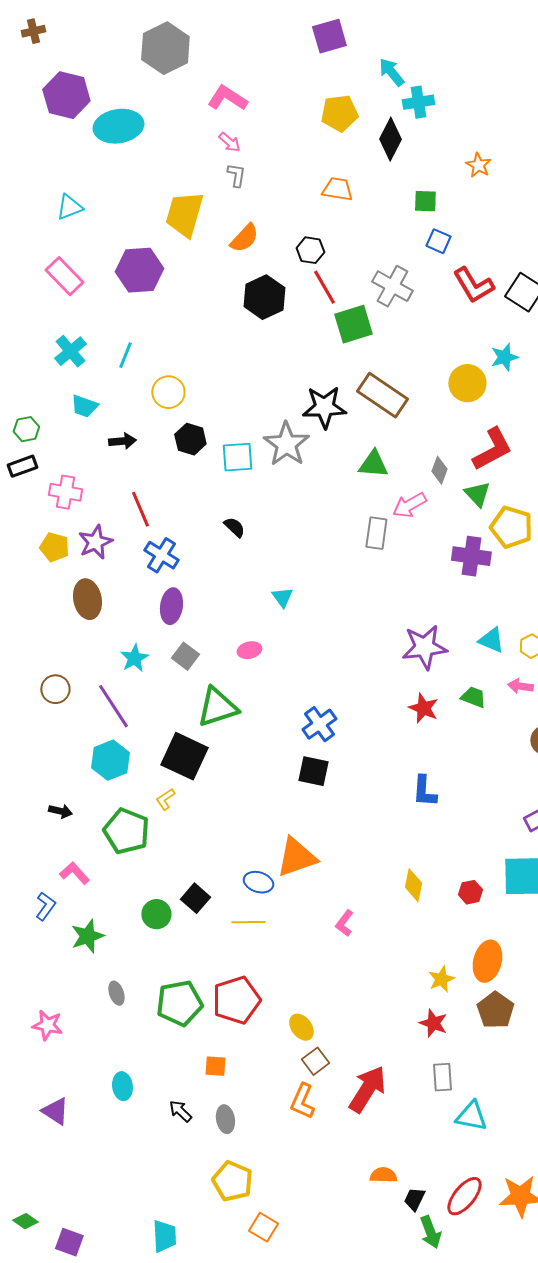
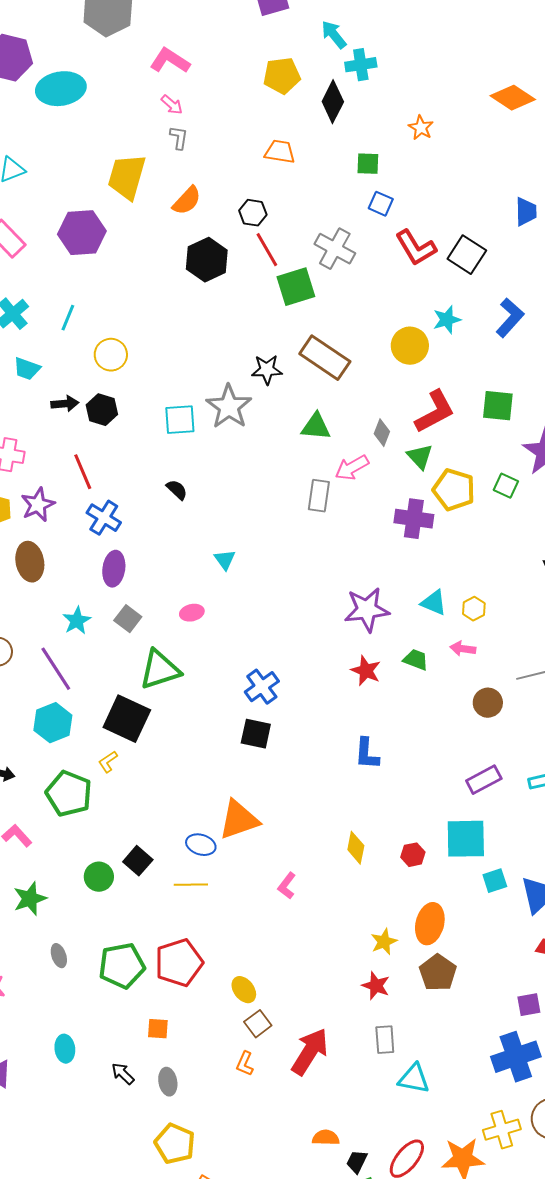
black star: (324, 407) -> (267, 370), size x0.7
black hexagon: (190, 439) -> (102, 410), moved
orange L-shape: (302, 1101) -> (245, 1064), size x0.7

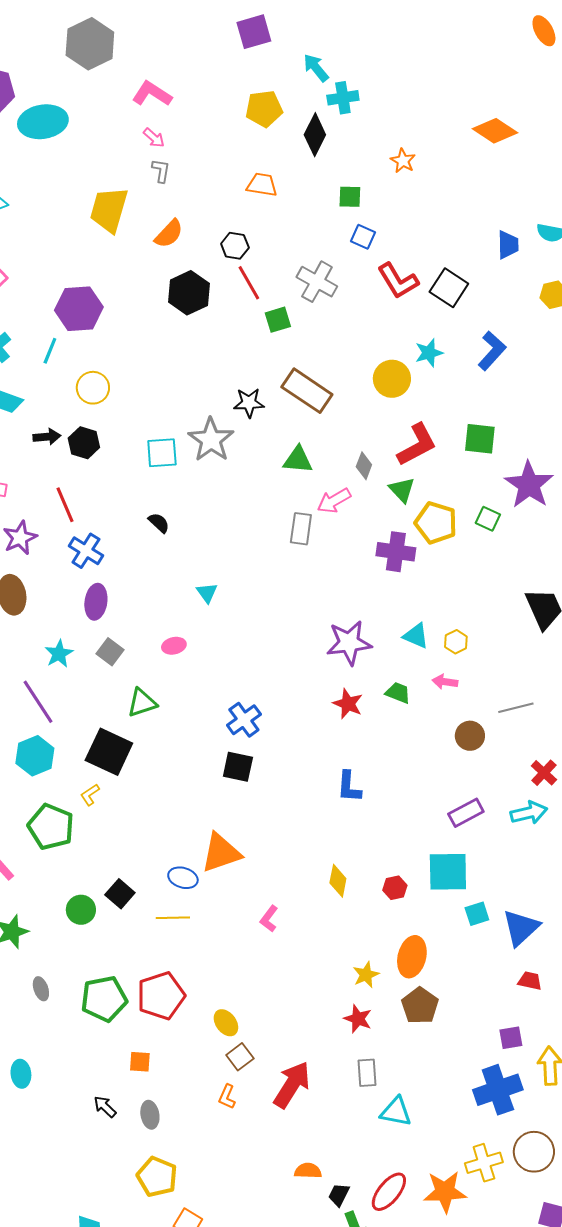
purple hexagon: (82, 233) -> (79, 309), moved
green square: (296, 287) -> (278, 320), size x0.7
green triangle: (160, 670) -> (142, 703), size x0.7
cyan ellipse: (65, 1049) -> (21, 1074), moved

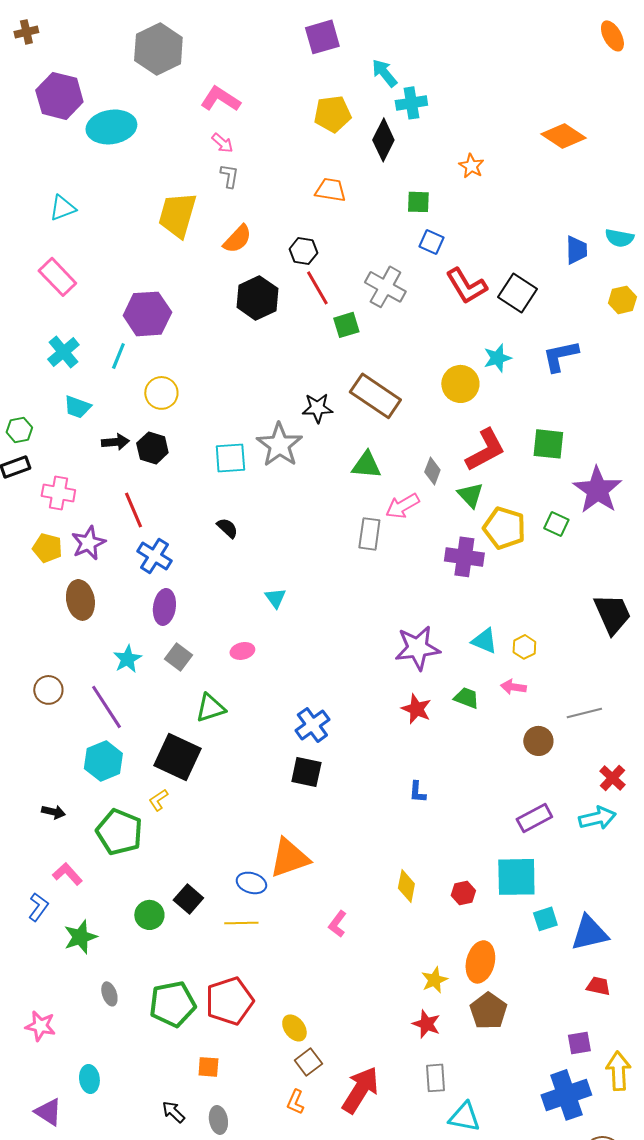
blue L-shape: (492, 351) -> (560, 356), turned -144
blue L-shape: (349, 787) -> (417, 792), size x0.7
blue triangle: (521, 928) -> (589, 933), turned 30

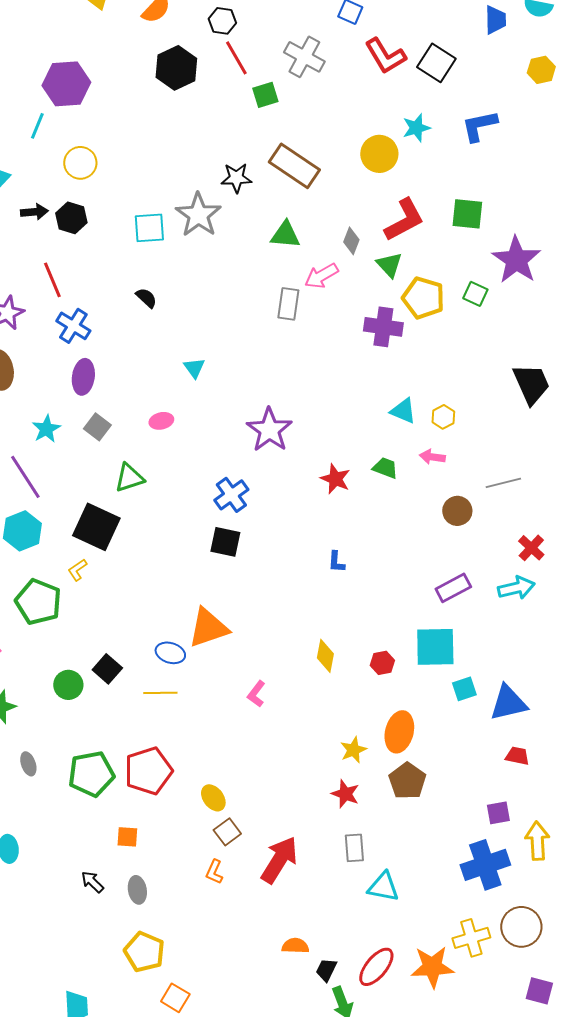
purple star: (417, 648) -> (269, 430), moved, turned -30

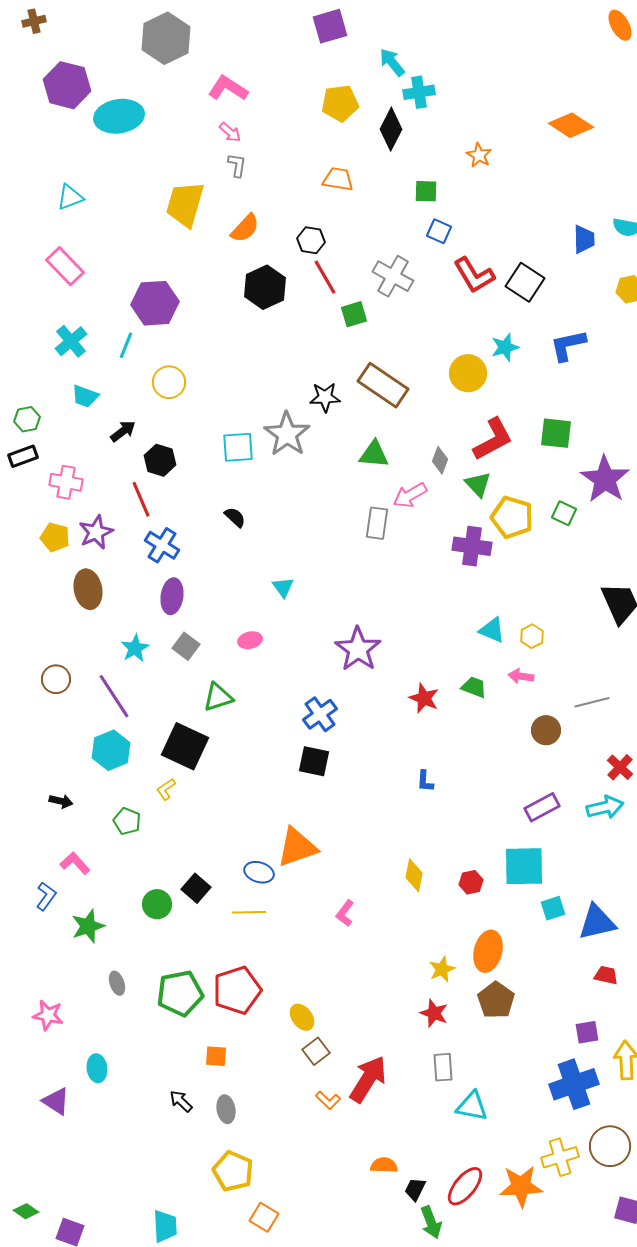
black arrow: (34, 212) -> (123, 431), turned -32
black hexagon: (71, 218) -> (160, 460), moved
green pentagon: (38, 602) -> (127, 821), size x0.6
orange L-shape: (214, 872) -> (328, 1100), moved, turned -70

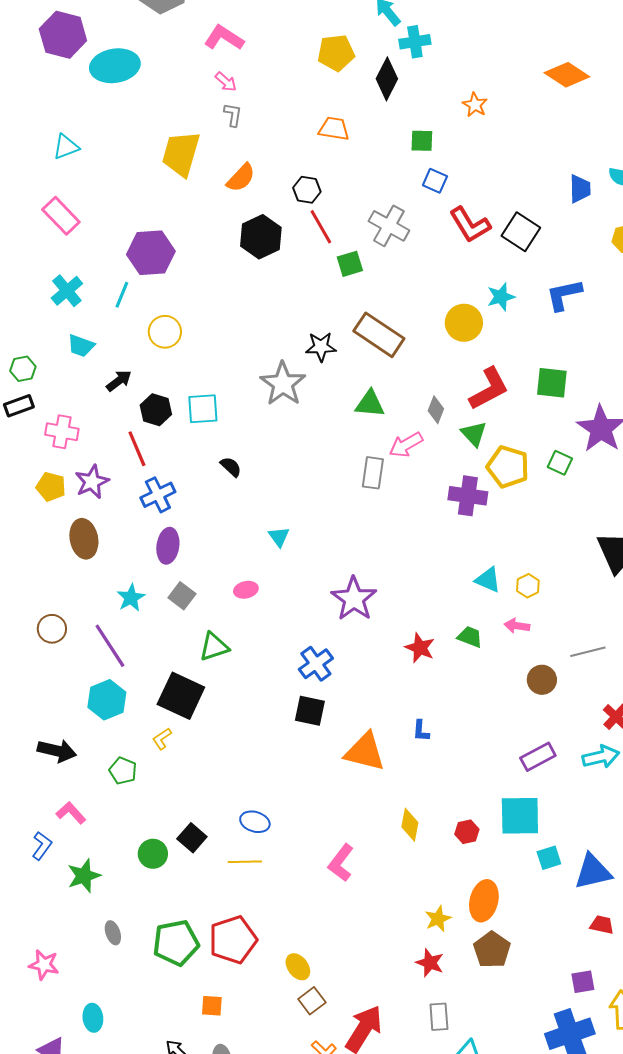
cyan square: (238, 447) -> (203, 409), moved
blue cross: (162, 545) -> (158, 495), turned 32
black arrow: (61, 801) -> (57, 751), size x1.6
orange triangle: (297, 847) -> (365, 752), moved, turned 33
pink L-shape: (345, 913) -> (341, 863), size x1.4

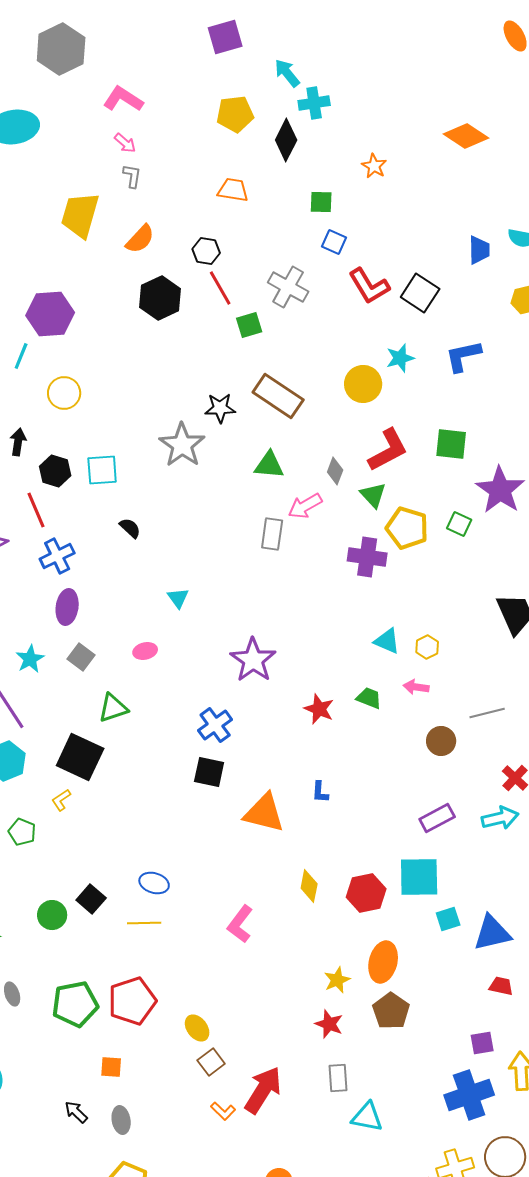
black arrow: (119, 381) -> (18, 442), turned -44
red hexagon: (467, 832) -> (366, 893), size x1.6

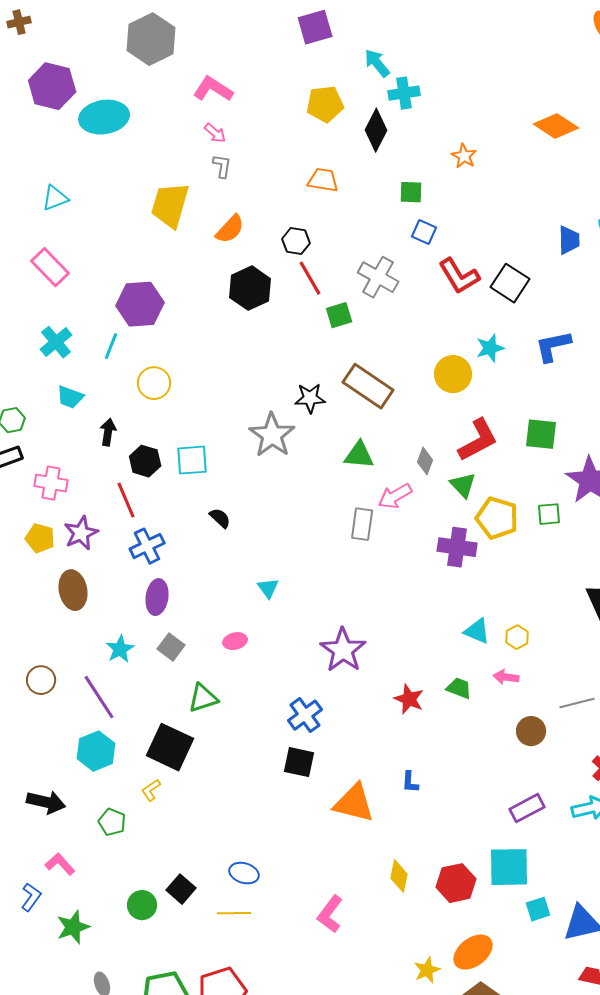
green square: (459, 524) -> (549, 514), turned -30
orange ellipse: (383, 962) -> (473, 952), turned 39

